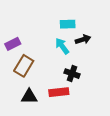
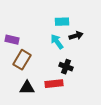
purple rectangle: (13, 44) -> (12, 40), turned 40

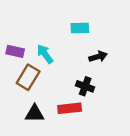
black arrow: (76, 36) -> (98, 57), moved
cyan arrow: (57, 42) -> (45, 54), moved

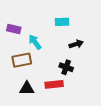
purple rectangle: (15, 51) -> (14, 29), moved
brown rectangle: (28, 77) -> (22, 60), turned 48

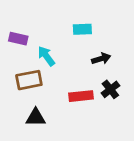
black cross: (66, 67) -> (110, 89), moved, turned 32
red rectangle: (54, 84) -> (81, 96), moved

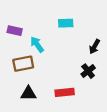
black arrow: (101, 59) -> (94, 47), moved, turned 136
red rectangle: (81, 96) -> (65, 92), moved

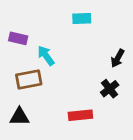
cyan rectangle: (66, 23) -> (82, 18), moved
black triangle: (28, 93) -> (19, 117), moved

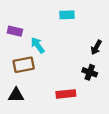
black cross: (110, 89) -> (90, 72), turned -32

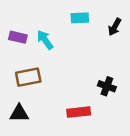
cyan arrow: (38, 45) -> (45, 40), moved
black arrow: (96, 47) -> (115, 27), moved

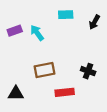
purple rectangle: (18, 37) -> (15, 31), turned -32
brown rectangle: (28, 77) -> (44, 70), moved

